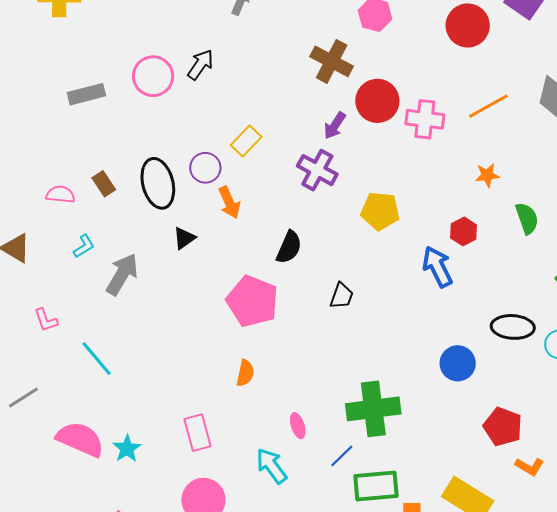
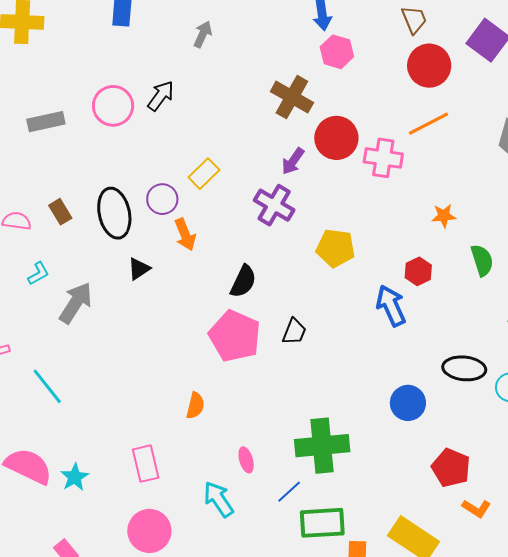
orange line: (488, 106) -> (429, 124), moved
pink pentagon: (252, 301) -> (235, 336), moved

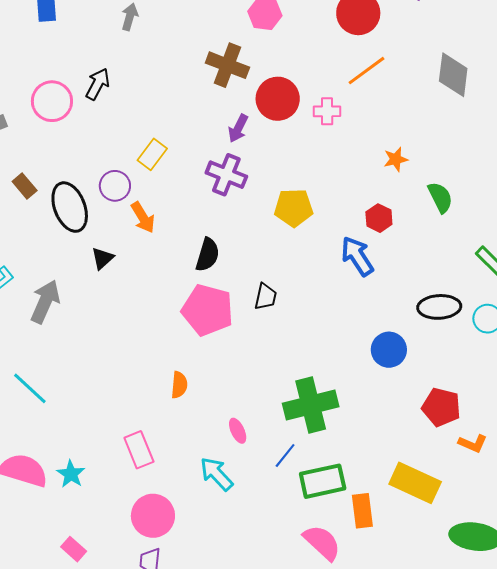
pink cross: (383, 158) -> (327, 111), size x0.7
brown rectangle: (60, 212) -> (25, 186), moved

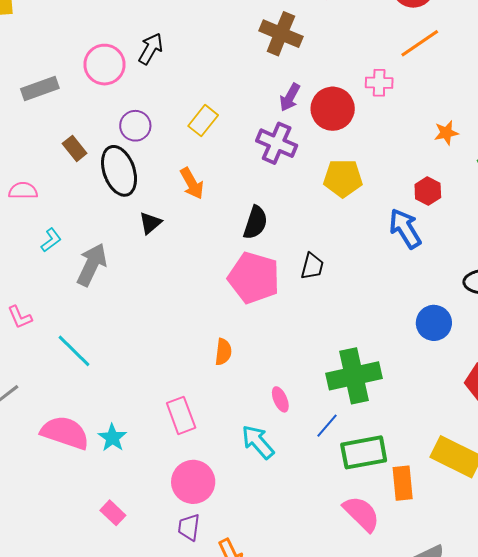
red circle: (278, 99) -> (333, 109), moved
purple circle: (115, 186) -> (135, 126), moved

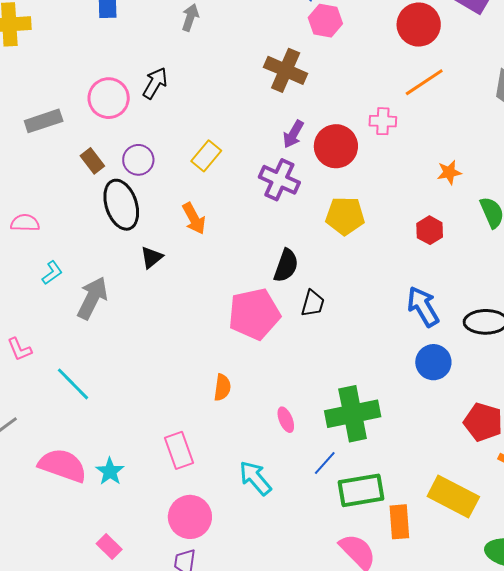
brown rectangle: (75, 148) -> (92, 161), moved
black semicircle: (255, 223) -> (286, 266), moved
blue arrow: (405, 228) -> (423, 307), moved
pink pentagon: (254, 278) -> (254, 314), turned -30
pink ellipse: (280, 399) -> (286, 420), moved

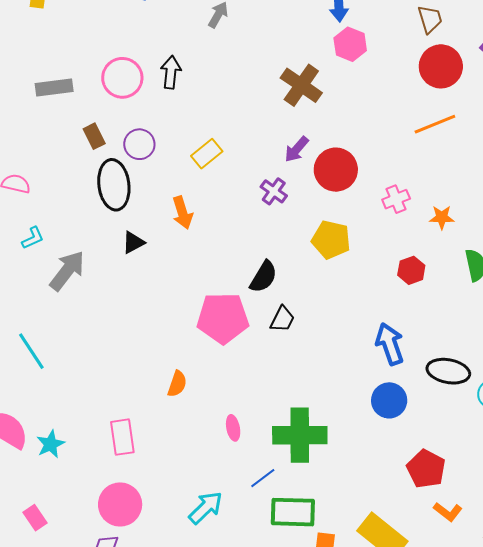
black arrow: (155, 83) -> (171, 72), turned -36
pink cross: (383, 121) -> (396, 199), moved, turned -36
purple cross: (279, 180) -> (274, 191), size x0.7
cyan arrow: (255, 478) -> (206, 508), moved, turned 75

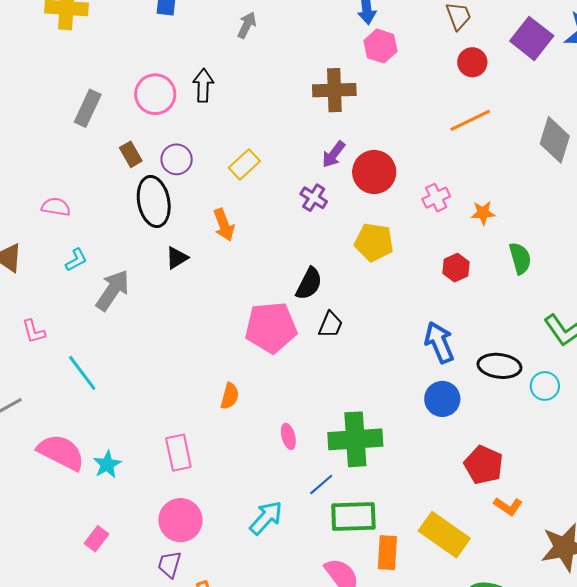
red circle: (441, 66) -> (472, 62), size x0.7
brown cross: (301, 85) -> (334, 90), turned -33
gray rectangle: (54, 87) -> (88, 108), turned -54
pink rectangle: (35, 518) -> (96, 539), turned 75

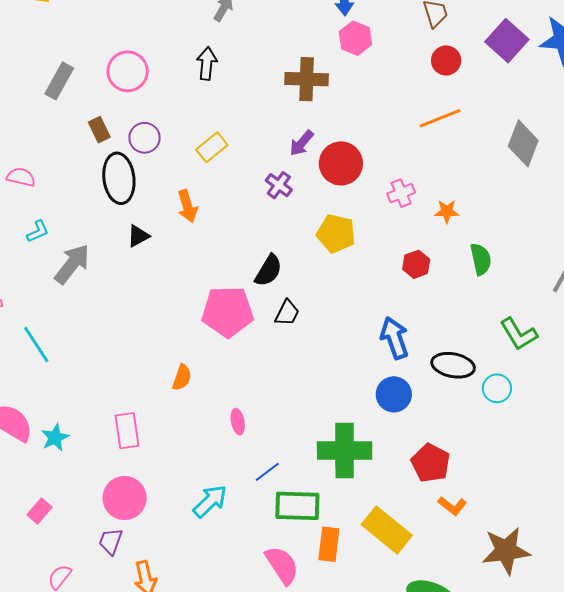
black arrow: (203, 85) -> (207, 63), moved
green cross: (355, 439) -> (345, 450), moved

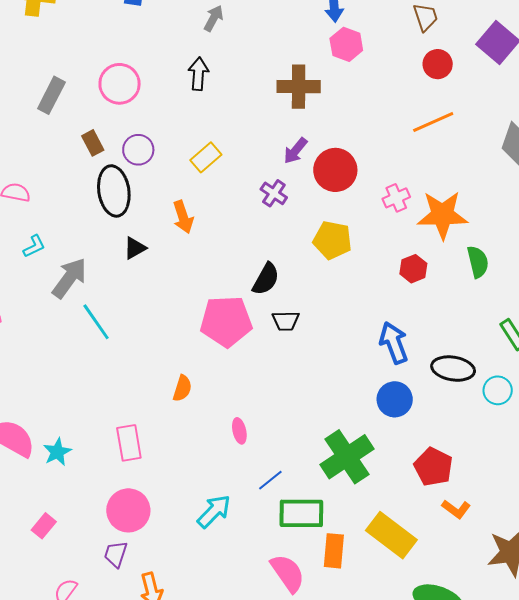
orange star: (447, 211) -> (442, 215), size x2.0
black trapezoid: (287, 313) -> (286, 321), turned 64
cyan line: (36, 344) -> (96, 322), moved
green cross: (345, 450) -> (347, 457), turned -32

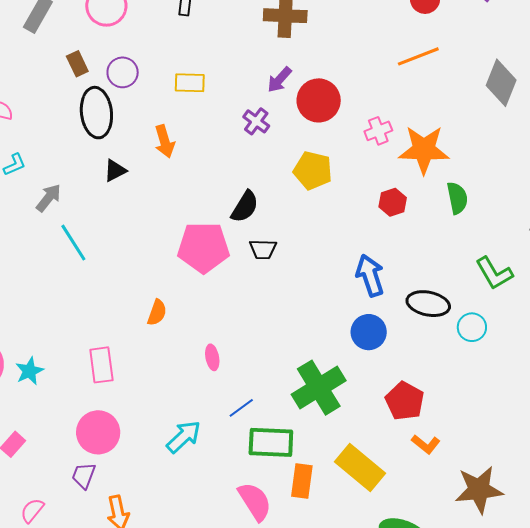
yellow rectangle: (206, 157) -> (190, 83), turned 40
gray arrow: (69, 278) -> (49, 198), size x0.7

